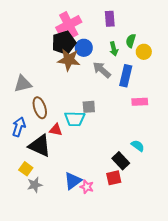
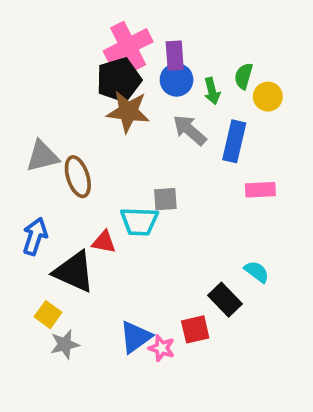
purple rectangle: (110, 19) -> (175, 56), moved
blue circle: (84, 48) -> (177, 80), moved
brown ellipse: (40, 108) -> (78, 177), moved
red square: (114, 178) -> (195, 329), moved

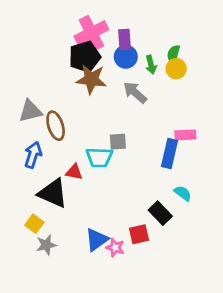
yellow circle: (268, 97) -> (176, 69), moved
blue rectangle: (234, 141) -> (169, 153), moved
blue arrow: (35, 236) -> (33, 155), moved

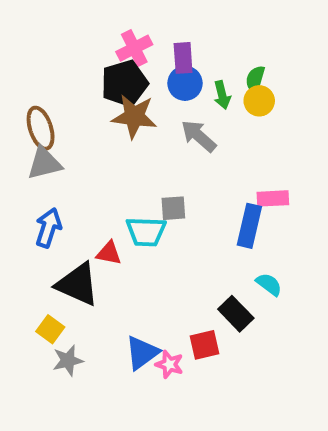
pink cross: (91, 33) -> (134, 48), size x0.7
brown ellipse: (56, 126) -> (41, 128), moved

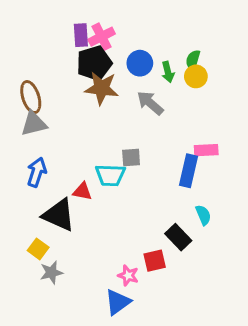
purple rectangle: (183, 58) -> (81, 35), moved
cyan semicircle: (269, 284) -> (203, 215), turned 30
blue triangle: (142, 353) -> (118, 302), moved

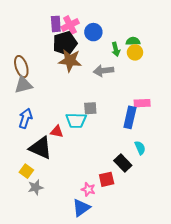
green semicircle: (193, 60) -> (133, 41), turned 72
blue circle: (140, 63) -> (93, 32), moved
gray arrow: (150, 103) -> (104, 71), turned -48

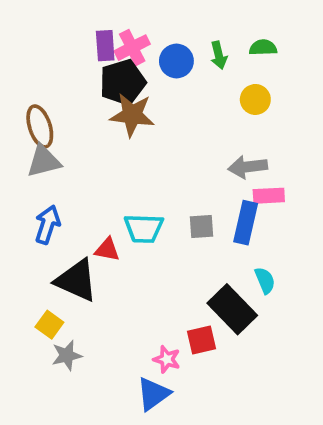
green semicircle: (133, 41) -> (263, 48), moved
green arrow: (116, 49) -> (219, 55), moved
gray arrow: (104, 71) -> (248, 167), moved
gray square: (90, 108) -> (201, 226), moved
black rectangle: (123, 163) -> (232, 309), size x1.4

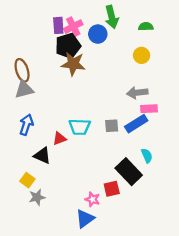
green arrow: (219, 55) -> (112, 17), moved, size x1.5
blue rectangle: (246, 223) -> (136, 124), turned 45
red triangle: (107, 250) -> (59, 139), turned -32
black triangle: (76, 280) -> (42, 156), size x0.7

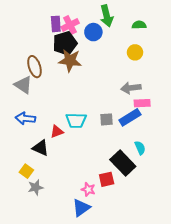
brown ellipse: (22, 70) -> (34, 67), moved
gray triangle: (24, 89) -> (23, 85), turned 48
blue arrow: (26, 125) -> (25, 118), turned -102

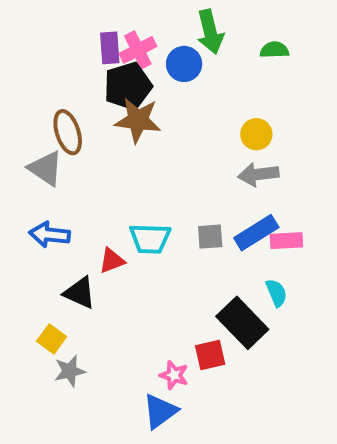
yellow circle: (135, 52) -> (256, 134), moved
pink rectangle: (142, 103) -> (286, 241), moved

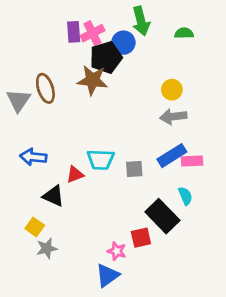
black pentagon: (128, 86) -> (106, 57), moved
gray triangle: (46, 168) -> (19, 100), moved, turned 30
gray square: (210, 237) -> (134, 169), moved

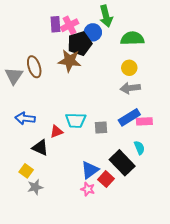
green semicircle: (184, 33) -> (132, 38), moved, size x1.6
red square: (141, 238) -> (106, 179), turned -35
blue triangle: (107, 275) -> (90, 170), moved

